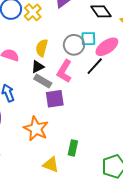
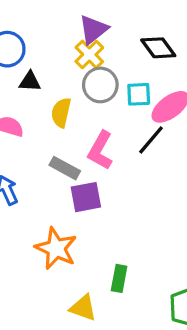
yellow cross: (33, 12) -> (89, 55), moved
gray circle: (74, 45) -> (100, 85), moved
black triangle: (38, 67) -> (30, 82), moved, turned 32

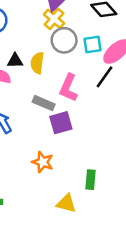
black triangle: (30, 82) -> (15, 61), moved
orange star: (56, 248) -> (43, 162), size x0.7

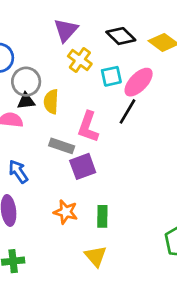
yellow cross: (54, 19) -> (80, 60), moved
gray circle: (64, 40) -> (26, 82), moved
green rectangle: (90, 180) -> (102, 216), moved
yellow triangle: (66, 203) -> (96, 256), turned 40

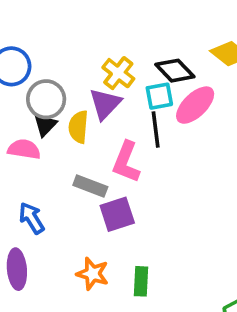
purple triangle: (66, 30) -> (105, 104), moved
black diamond: (121, 36) -> (175, 71), moved
black triangle: (26, 101) -> (45, 125), turned -42
black line: (128, 111) -> (156, 129), moved, turned -40

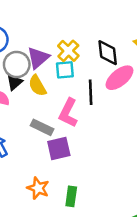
black diamond: (175, 71) -> (108, 53), turned 32
cyan square: (159, 96) -> (65, 70), moved
purple triangle: (105, 104) -> (38, 58), moved
yellow semicircle: (78, 127) -> (37, 86), turned -40

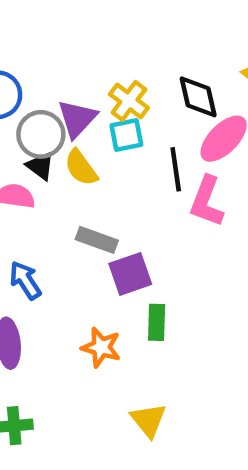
black triangle: (15, 82) -> (40, 166), turned -36
pink L-shape: (68, 113) -> (207, 201), moved
green rectangle: (71, 196) -> (157, 322), moved

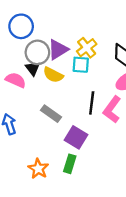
yellow semicircle: (81, 168) -> (53, 75), turned -42
black line: (176, 169) -> (92, 103), moved
purple square: (130, 274) -> (76, 137), moved, turned 35

